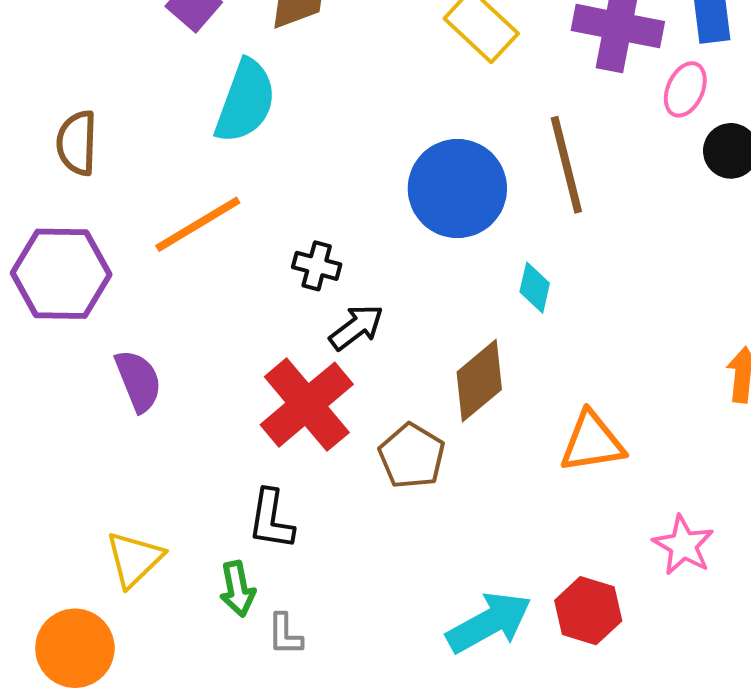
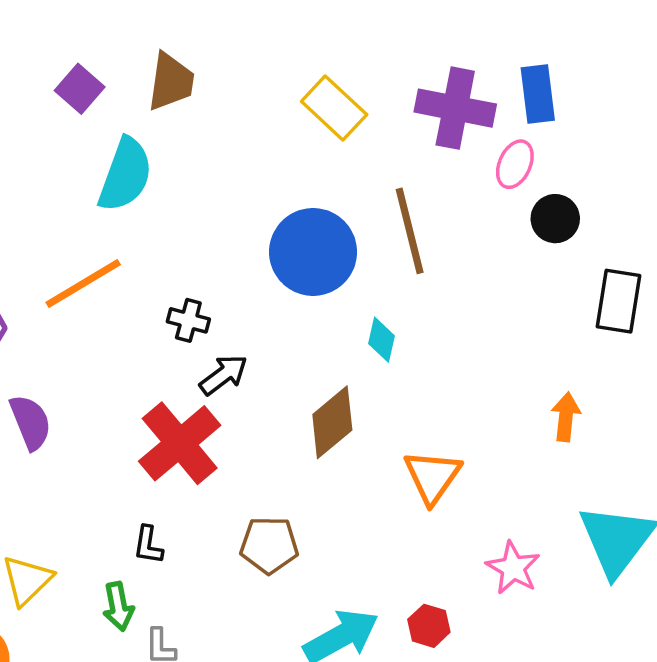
orange triangle: (592, 442) -> (432, 477), turned -46
brown pentagon: (412, 456) -> (269, 545), moved, turned -30
black L-shape: (271, 519) -> (148, 545), size x0.7
red hexagon: (588, 611) -> (429, 626), size x0.7

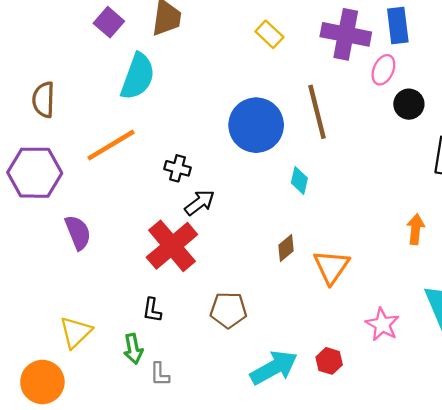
yellow rectangle: (334, 108) -> (269, 34), size x0.7
brown diamond: (332, 422) -> (286, 248), moved, size x0.6

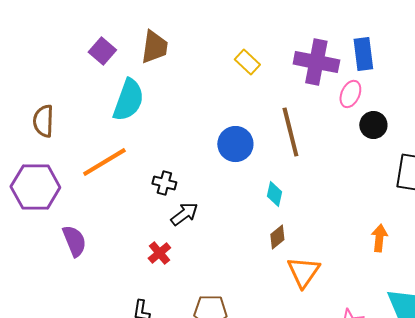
blue circle: (256, 125) -> (235, 144), size x0.7
red cross: (172, 246) -> (159, 253), size x0.5
brown diamond: (286, 248) -> (277, 237), moved

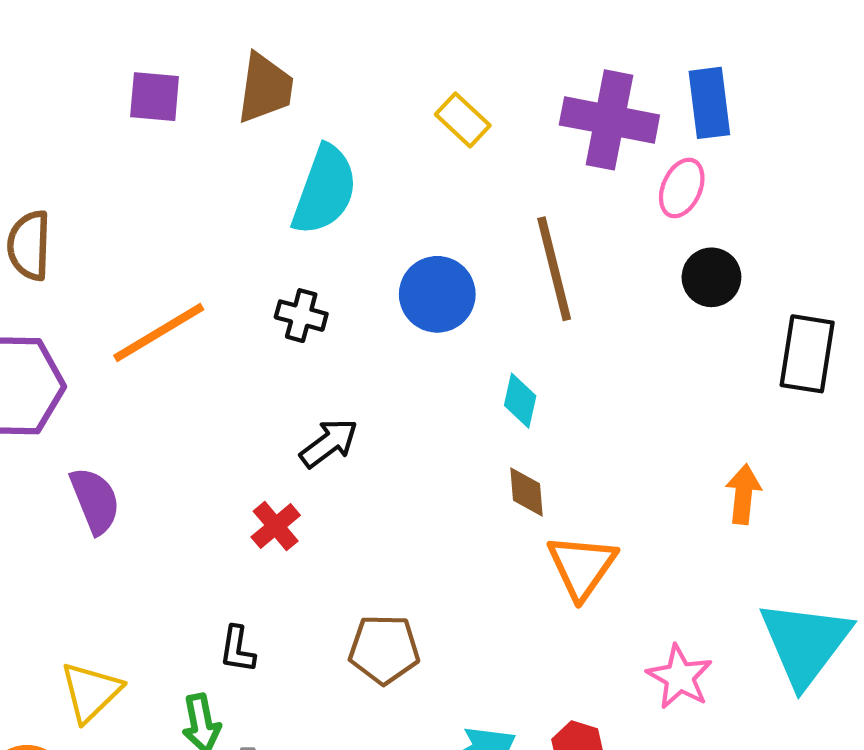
purple square: (102, 51) -> (155, 97), turned -36
cyan semicircle: (128, 100) -> (325, 190), moved
black circle: (373, 125) -> (711, 277), moved
black cross: (164, 183) -> (301, 316), moved
brown diamond: (277, 237) -> (527, 492), turned -55

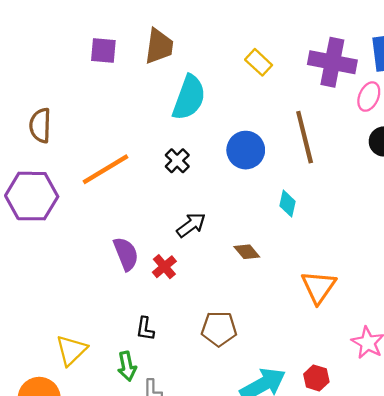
black cross: (301, 316) -> (177, 161), turned 30
brown diamond: (527, 492) -> (247, 252), moved, turned -35
purple semicircle: (95, 501) -> (126, 254), moved

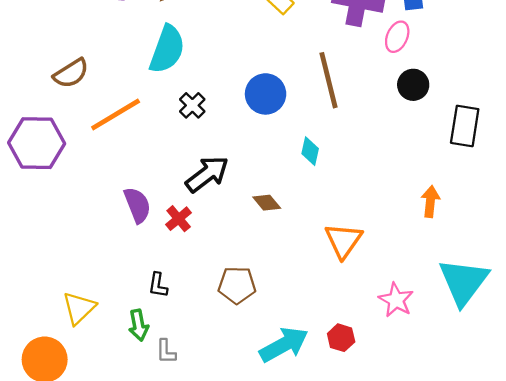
cyan semicircle: (189, 98) -> (167, 49), moved
brown semicircle: (40, 125) -> (71, 73), moved, turned -124
black arrow: (191, 225) -> (207, 174), size x1.4

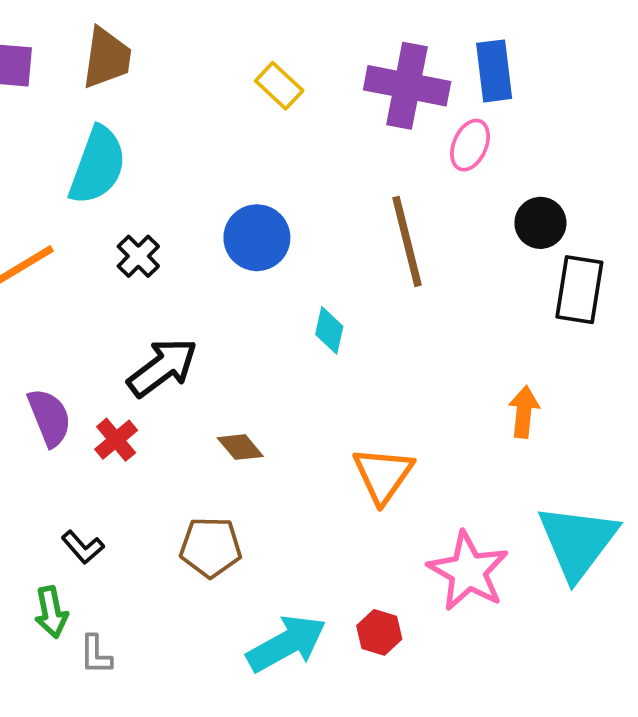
brown line: (328, 80) -> (407, 241), moved
black circle: (413, 85) -> (540, 223), moved
brown diamond: (267, 203) -> (240, 447), moved
black L-shape: (158, 285) -> (83, 547), turned -50
pink star: (396, 300) -> (468, 571), size x1.4

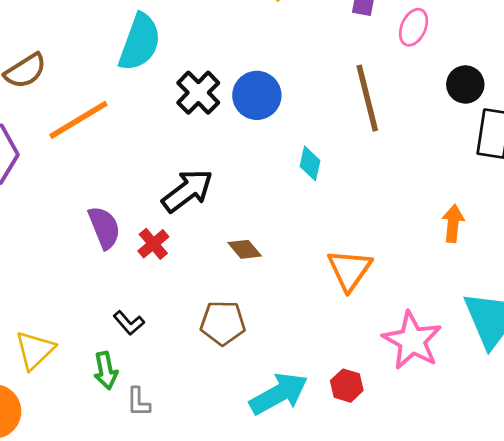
black cross: (138, 256) -> (198, 93), moved, size x1.4

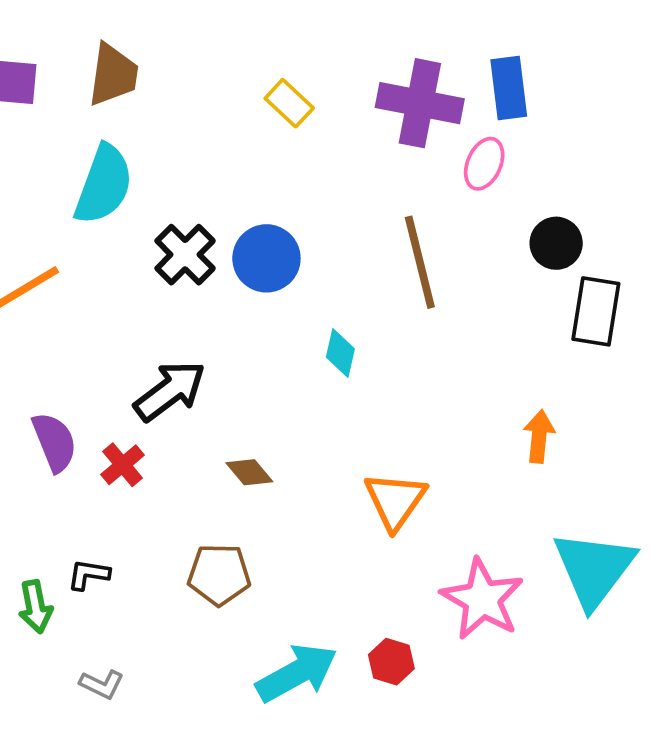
black L-shape: (129, 323) -> (89, 575), turned 140
green arrow: (106, 371) -> (35, 607), moved
gray L-shape: (138, 402) -> (102, 684), turned -64

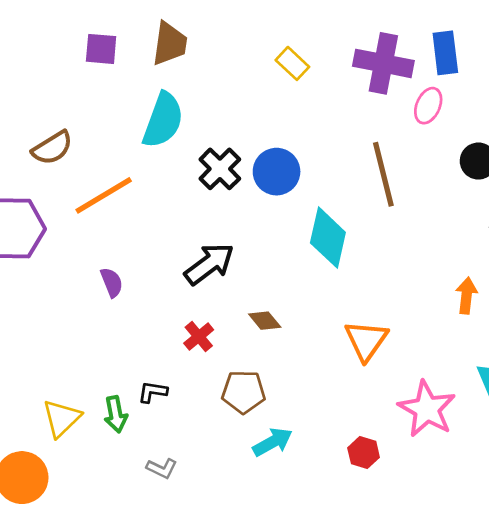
cyan diamond: (340, 353) -> (328, 238), size x1.8
purple semicircle: (54, 442) -> (112, 282), moved, size x0.7
red cross: (123, 465) -> (199, 336), moved
cyan arrow: (297, 673) -> (273, 442), moved, size x0.7

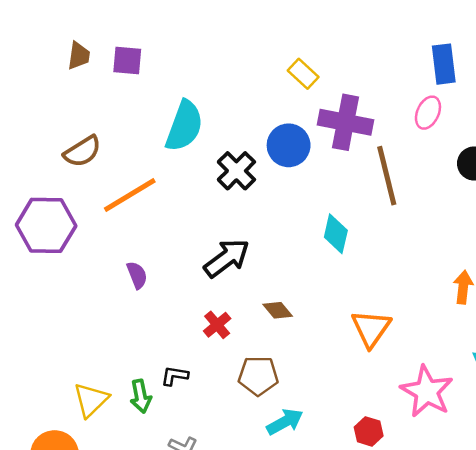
brown trapezoid: (170, 44) -> (79, 56), moved, size x0.7
purple cross: (383, 63) -> (346, 122), moved
blue circle: (277, 172) -> (289, 145), moved
cyan diamond: (328, 238) -> (336, 234), size x0.7

